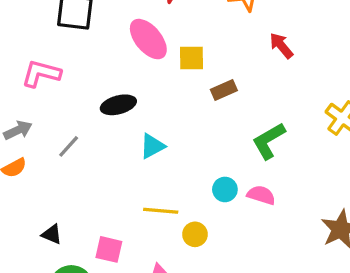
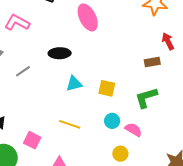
yellow square: (191, 58) -> (107, 88), moved
brown rectangle: (224, 90) -> (152, 62), moved
yellow circle: (195, 234) -> (120, 154), moved

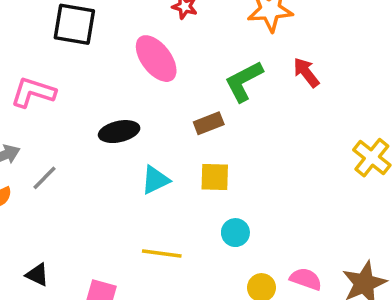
brown rectangle: (152, 62) -> (209, 123), moved
gray line: (23, 71) -> (45, 178), moved
green L-shape: (146, 98) -> (244, 81), moved
pink semicircle: (133, 130) -> (306, 279), moved

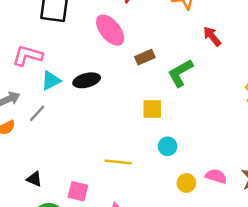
green L-shape: (244, 81) -> (180, 73), moved
brown rectangle: (209, 123) -> (145, 57), moved
cyan triangle: (155, 180) -> (51, 81), moved

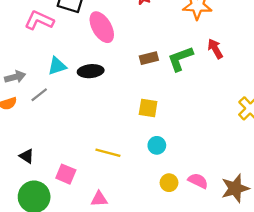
pink ellipse: (110, 30) -> (102, 27), moved
pink L-shape: (28, 56) -> (39, 20), moved
green L-shape: (180, 73) -> (180, 59), moved

